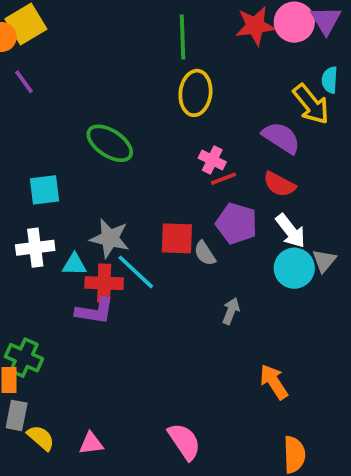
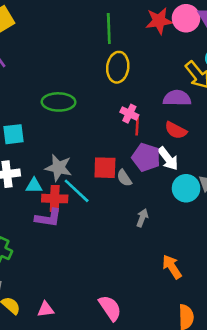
purple semicircle: (281, 138) -> (177, 98), turned -32
green ellipse: (110, 143) -> (59, 102), turned -32
red line: (223, 179) -> (137, 126), turned -66
white arrow: (291, 231) -> (168, 159), moved

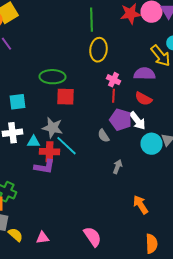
pink cross: (129, 114) -> (114, 80), moved
red square: (105, 168) -> (66, 97), moved

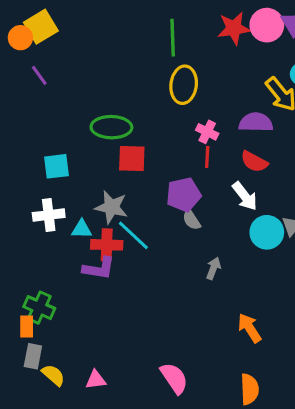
purple pentagon: (120, 120) -> (184, 195), moved, turned -30
orange semicircle: (152, 244) -> (250, 389), moved

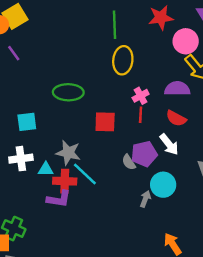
pink circle: (267, 25) -> (186, 41), moved
pink cross: (207, 132) -> (141, 96), turned 35
red square: (132, 159) -> (105, 122), moved
purple pentagon: (184, 195) -> (144, 154), moved
cyan circle: (267, 232) -> (163, 185), moved

